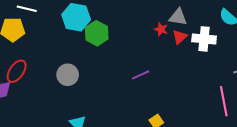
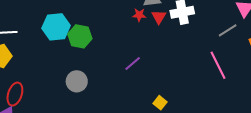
gray circle: (68, 75) -> (77, 81), moved

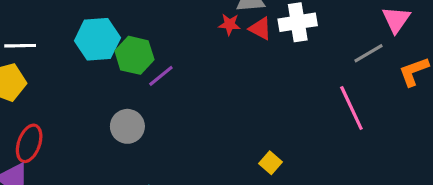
red triangle: (159, 17) -> (260, 29), turned -35
purple line: (133, 63) -> (161, 76), moved
yellow square: (160, 103) -> (271, 163), moved

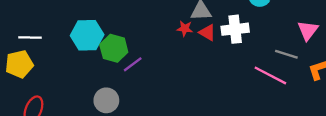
gray line: (368, 53) -> (286, 54), turned 45
pink line: (351, 108) -> (270, 75), moved, turned -40

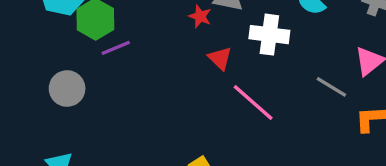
red triangle: (207, 33) -> (220, 58), moved
pink line: (270, 75) -> (253, 102), moved

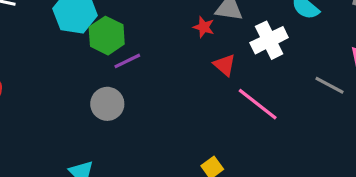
white cross: (269, 35) -> (269, 40), turned -30
gray circle: (67, 88) -> (107, 104), moved

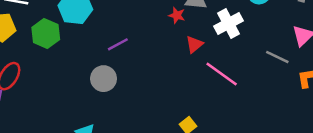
green hexagon: (107, 36) -> (46, 34), moved
red triangle: (225, 65) -> (194, 44), turned 42

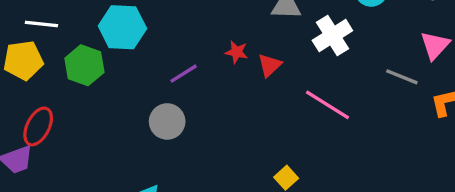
red star: (177, 15) -> (237, 52), moved
red triangle: (194, 44) -> (270, 65), moved

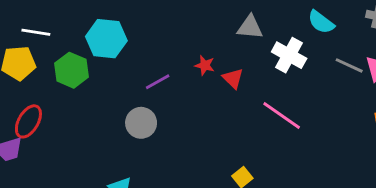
white cross: (332, 35) -> (289, 55), turned -32
red triangle: (270, 65) -> (233, 78), turned -35
gray line: (402, 77) -> (349, 65), moved

